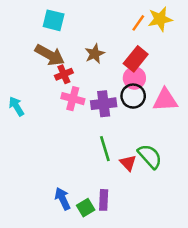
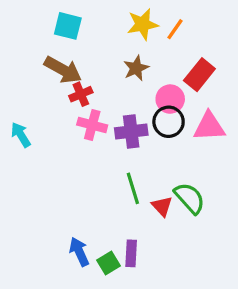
yellow star: (160, 19) -> (143, 24), moved
brown star: (95, 54) -> (136, 68), moved
red rectangle: (136, 59) -> (199, 75), moved

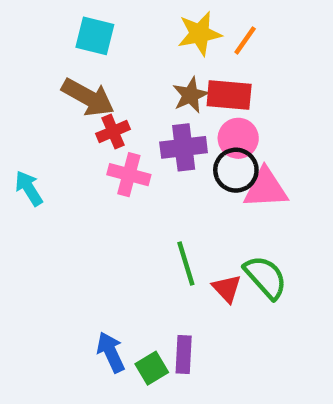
red rectangle: (199, 75) -> (229, 95), moved, turned 56
pink triangle: (209, 127) -> (265, 188), moved
purple cross: (131, 132) -> (184, 147), moved

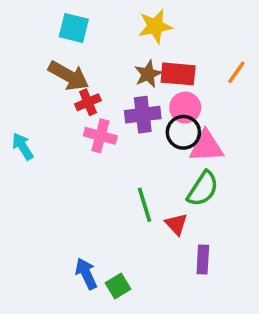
orange line: (245, 40) -> (236, 72), moved
green semicircle: (265, 277) -> (203, 189), moved, turned 75
purple rectangle: (184, 354) -> (203, 259), moved

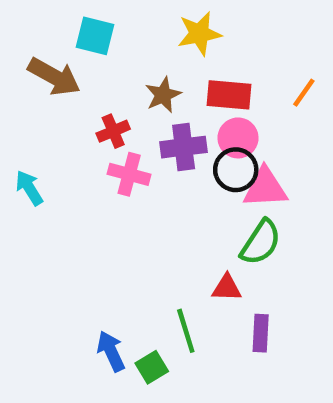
brown star: (148, 74) -> (163, 95), moved
brown arrow: (69, 76) -> (54, 77), moved
green line: (145, 205) -> (186, 331), moved
red triangle: (176, 224) -> (227, 288), turned -45

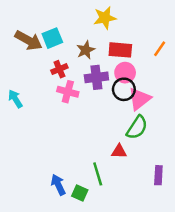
cyan square: (95, 36) -> (52, 38), moved, turned -36
pink triangle: (265, 188) -> (139, 99), turned -35
purple rectangle: (261, 333) -> (158, 175), moved
green square: (152, 367) -> (80, 193), turned -35

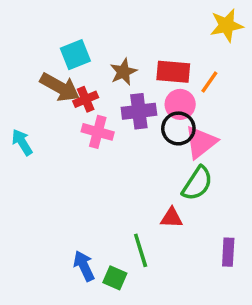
yellow star: (105, 18) -> (226, 25), moved
brown arrow: (28, 40) -> (60, 87), moved
orange line: (160, 49) -> (209, 82), moved

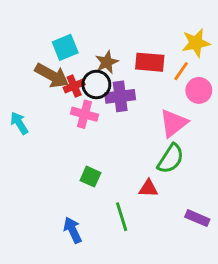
yellow star: (226, 25) -> (196, 43), moved
pink circle: (180, 104) -> (199, 90), moved
black circle: (178, 128) -> (96, 84), moved
purple rectangle: (228, 252) -> (197, 218), turned -70
green square: (115, 278) -> (90, 177), moved

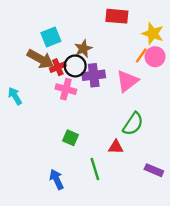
yellow star: (196, 43) -> (153, 34), turned 30
red rectangle: (150, 62) -> (117, 16), moved
pink circle: (199, 90) -> (155, 57), moved
pink triangle: (174, 123) -> (127, 81), moved

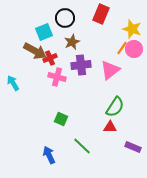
red rectangle: (117, 16) -> (101, 14), turned -72
black circle: (75, 66) -> (65, 18), moved
red triangle: (116, 147) -> (110, 127), moved
green line: (95, 169) -> (82, 146), turned -30

